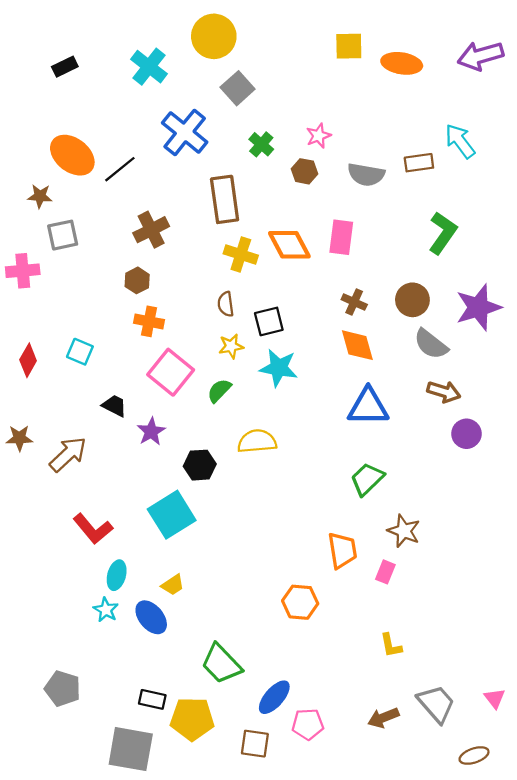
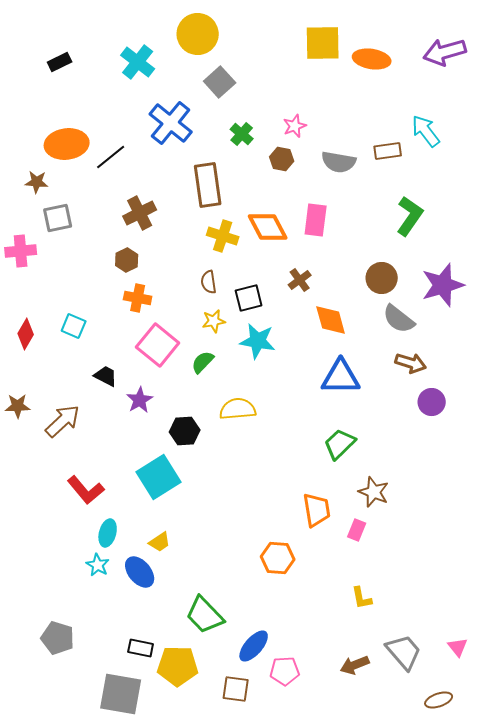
yellow square: (349, 46) -> (323, 43), size x1.4
orange ellipse: (72, 155) -> (67, 144), turned -45
brown cross: (354, 302) -> (300, 280), moved, turned 30

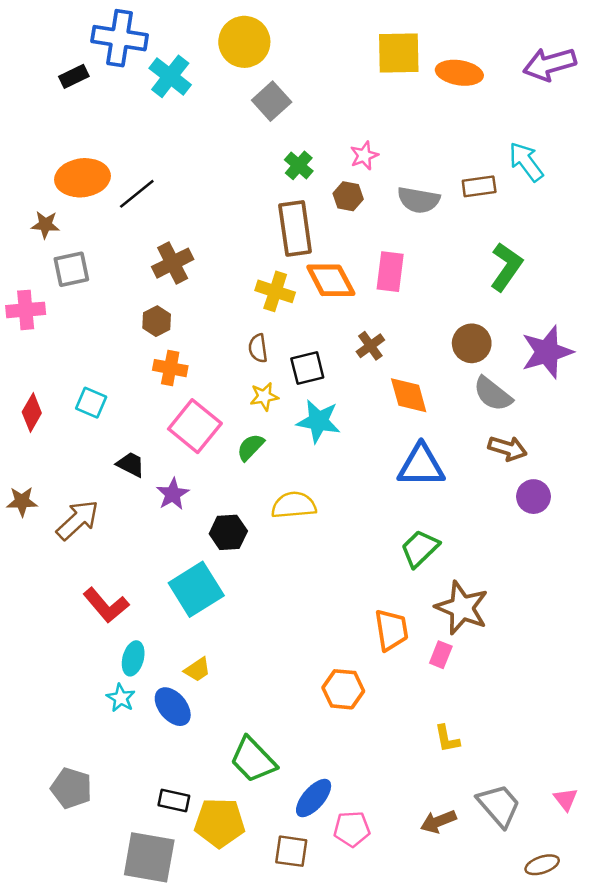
blue cross: (171, 123) -> (120, 38), moved, turned -30
brown rectangle: (208, 185) -> (295, 228), moved
brown star: (374, 492) -> (462, 608), size x1.4

